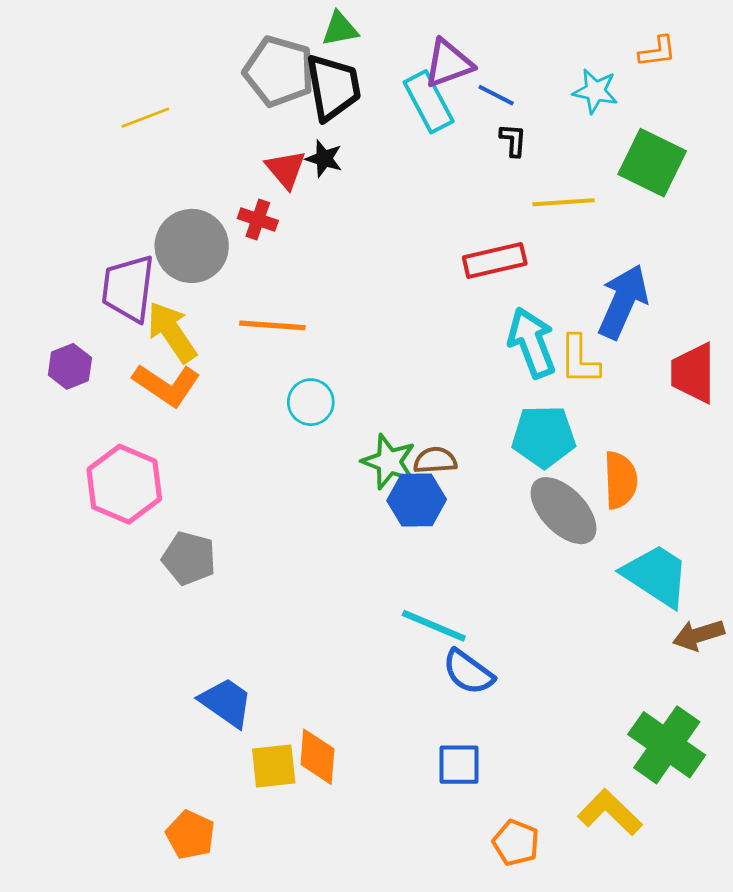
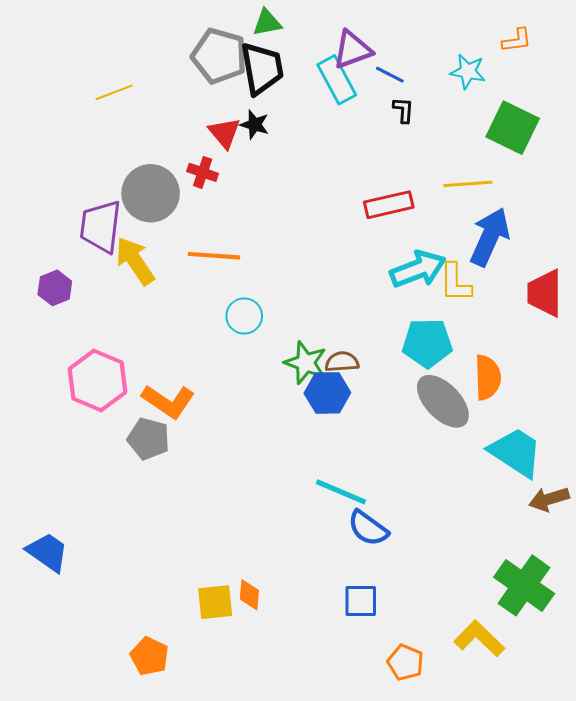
yellow line: (564, 202) -> (468, 184), moved
cyan arrow: (532, 343) -> (418, 269), turned 90
orange L-shape: (167, 385) -> (168, 401), moved
blue trapezoid: (226, 702) -> (48, 552), moved
orange diamond: (317, 757) -> (249, 595), size x0.7

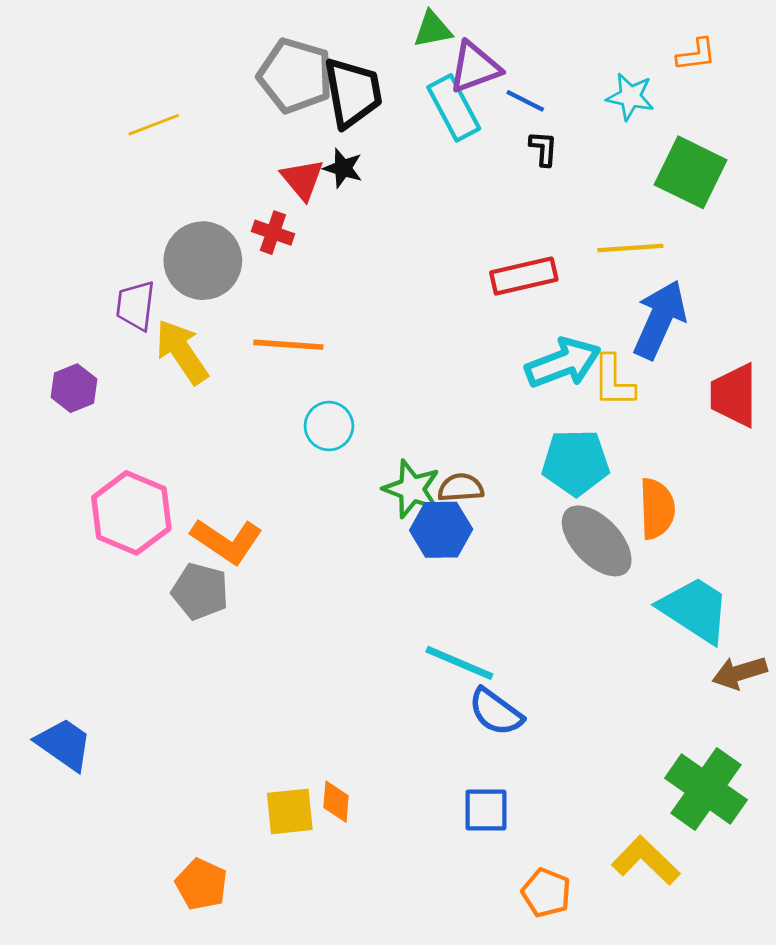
green triangle: (267, 23) -> (433, 29), moved
purple trapezoid: (101, 227) -> (136, 305), size x0.7

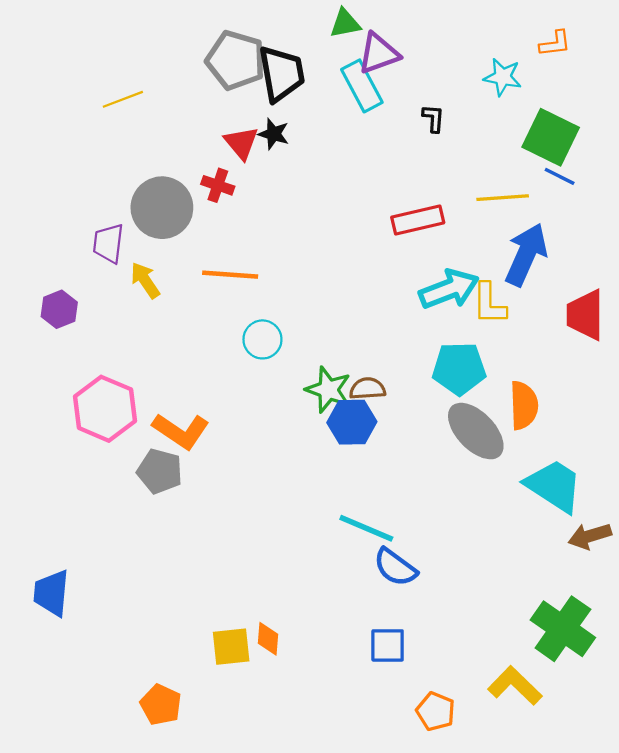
blue line: (525, 101) -> (560, 176), moved
yellow arrow: (182, 352) -> (145, 280), size x0.7
blue trapezoid: (64, 744) -> (51, 593), turned -120

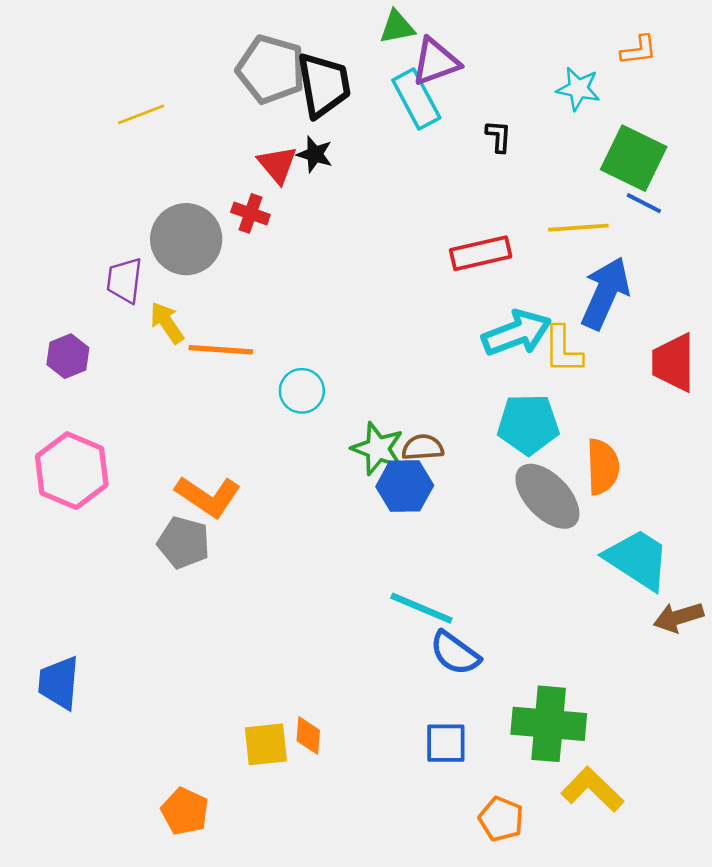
orange line: (230, 275) -> (221, 350), moved
pink hexagon: (105, 409) -> (72, 471), moved
green cross: (563, 629) -> (549, 724), moved, turned -30

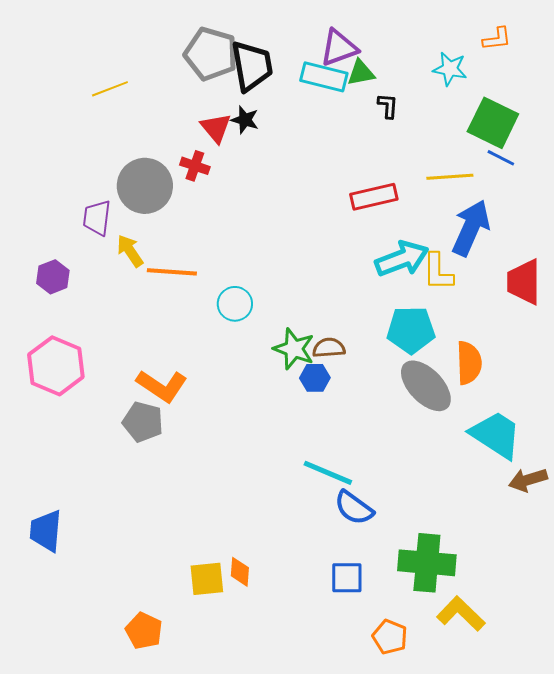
green triangle: (397, 27) -> (361, 73), moved
cyan rectangle: (416, 99) -> (324, 77), turned -48
blue hexagon: (405, 486) -> (315, 378), size x0.7

